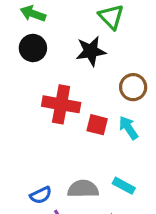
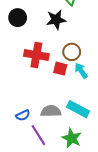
brown circle: (133, 87) -> (72, 52), moved
cyan rectangle: (124, 186) -> (78, 109), size x1.5

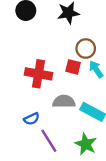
red cross: (36, 55) -> (38, 74), moved
gray semicircle: (51, 111) -> (64, 102), moved

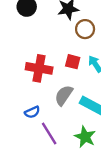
brown circle: (86, 49) -> (85, 29), moved
gray semicircle: (64, 102) -> (64, 95), turned -55

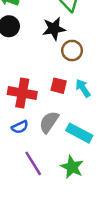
blue semicircle: (32, 112) -> (20, 127), moved

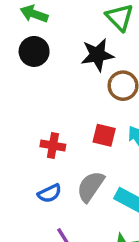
red cross: (22, 93) -> (53, 145), size x0.6

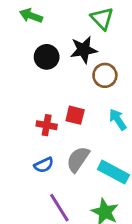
black circle: (34, 51) -> (47, 57), moved
red square: (104, 135) -> (75, 115), moved

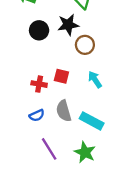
gray semicircle: (78, 159) -> (64, 111), turned -50

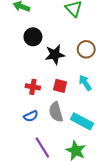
black star: (68, 25) -> (55, 55), moved
brown circle: (85, 45) -> (86, 49), moved
red square: (61, 76) -> (60, 86), moved

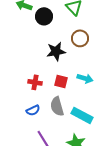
black circle: (33, 37) -> (44, 16), moved
brown circle: (86, 49) -> (80, 38), moved
cyan arrow: (85, 83) -> (85, 78), turned 140

